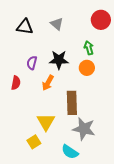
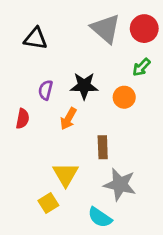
gray triangle: (57, 24) -> (106, 29), moved, size x1.6
green arrow: (89, 48) -> (141, 67), moved, turned -120
brown rectangle: (72, 103) -> (103, 147), size x0.7

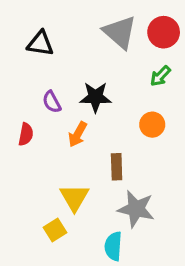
purple semicircle: (46, 90) -> (52, 102), turned -42
orange circle: (124, 97) -> (152, 125), moved
cyan semicircle: (100, 217) -> (113, 246), turned 60

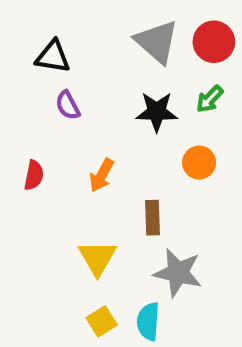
black star: (95, 97) -> (157, 112), moved
purple semicircle: (52, 102) -> (68, 105), moved
yellow square: (55, 230) -> (102, 321), moved

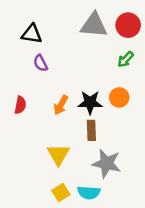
gray triangle: (157, 42) -> (94, 25), turned -36
black star: (157, 112) -> (90, 103), moved
cyan semicircle: (148, 321) -> (89, 193), turned -90

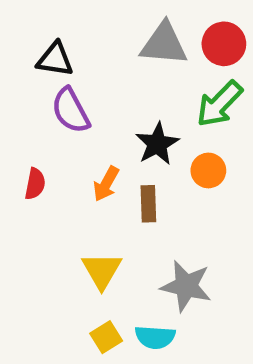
green arrow: (126, 59) -> (219, 104), size x1.6
purple semicircle: (41, 63) -> (71, 110), size x1.5
black star: (90, 103) -> (157, 144), moved, turned -30
brown rectangle: (91, 130) -> (148, 204), moved

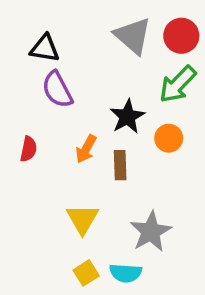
gray triangle: (164, 44) -> (133, 36), turned 36
gray star: (186, 286) -> (151, 232), turned 30

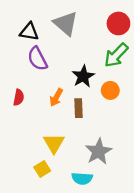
gray triangle: (133, 36) -> (66, 23), moved
yellow square: (86, 273) -> (42, 169), moved

